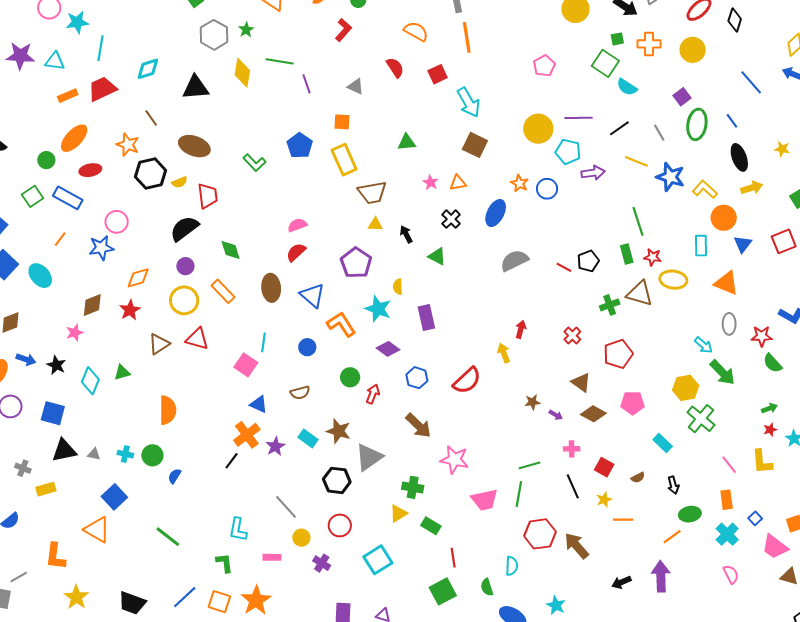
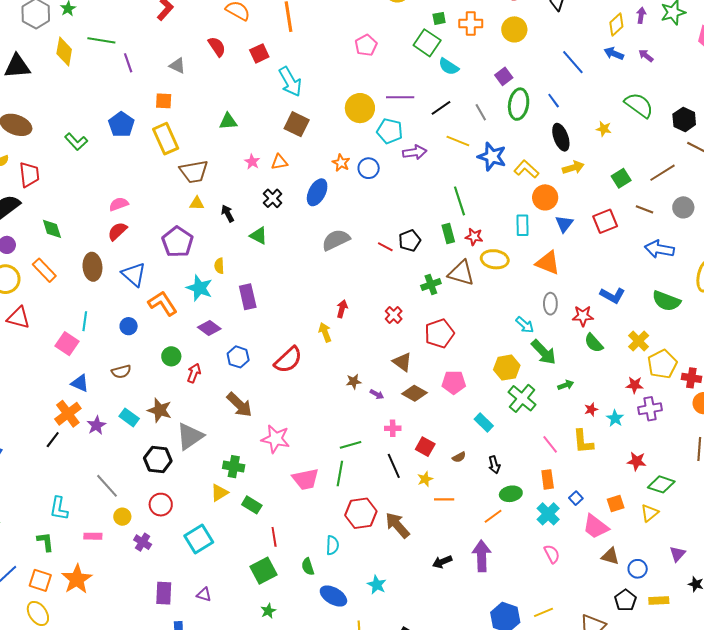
green arrow: (769, 408) -> (566, 385), moved

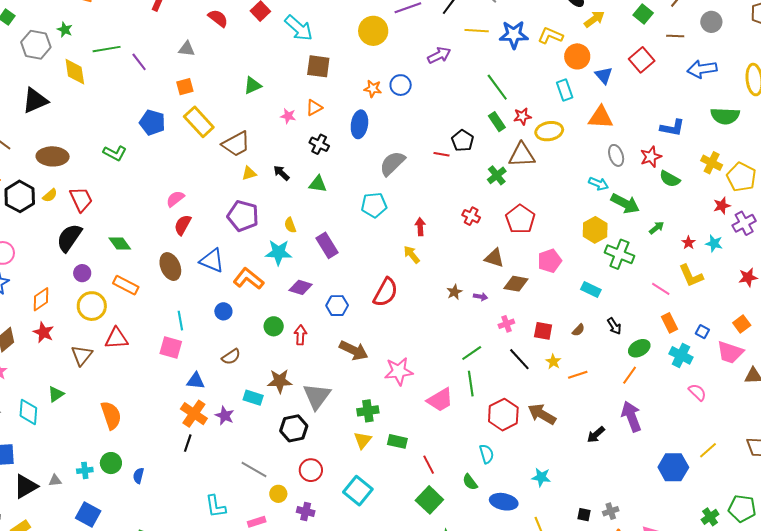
cyan pentagon: (390, 131) -> (374, 205), moved

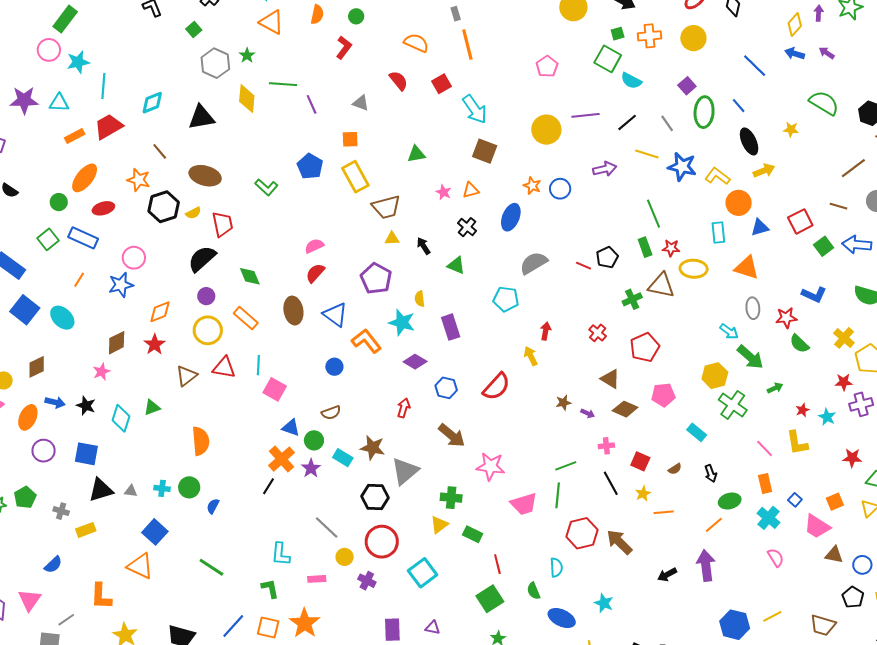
green square: (643, 14) -> (824, 246), moved
blue triangle: (604, 75) -> (760, 227), turned 42
cyan line: (180, 321) -> (258, 365), moved
green circle: (274, 326) -> (314, 440), moved
red circle: (311, 470) -> (382, 542), size x1.4

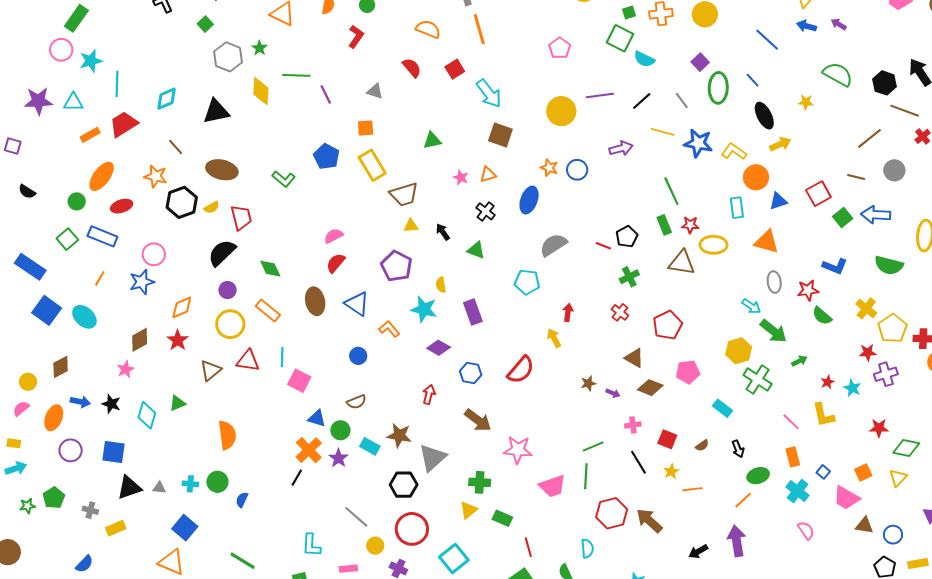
green cross: (632, 299) -> (629, 277), moved
orange L-shape: (366, 341) -> (389, 329), size x0.7

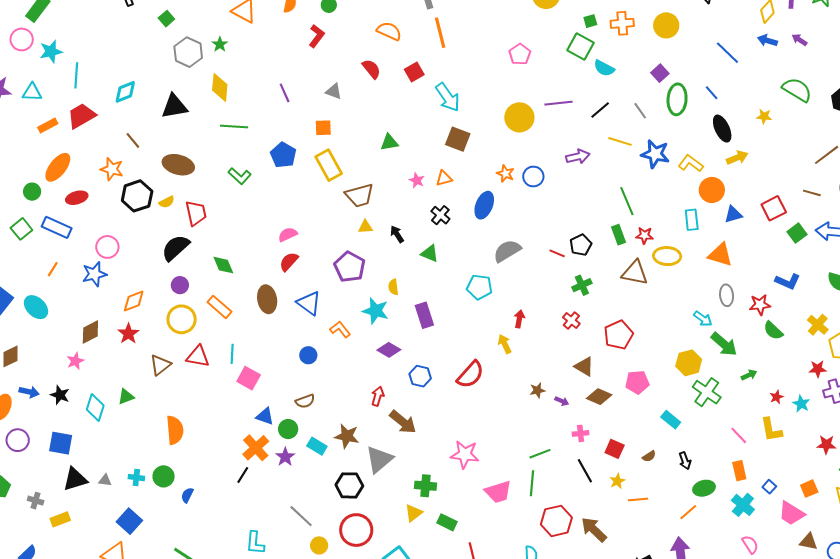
green line: (296, 75) -> (234, 127), moved
brown arrow: (478, 420) -> (403, 422), moved

